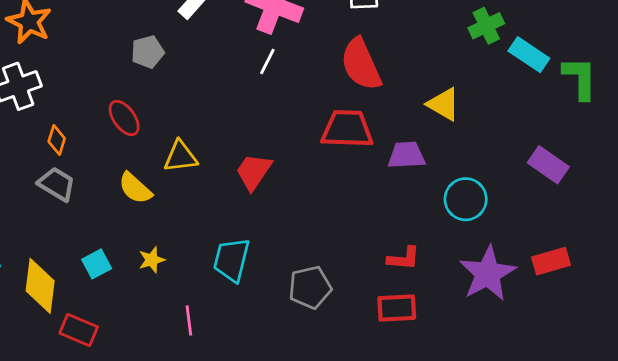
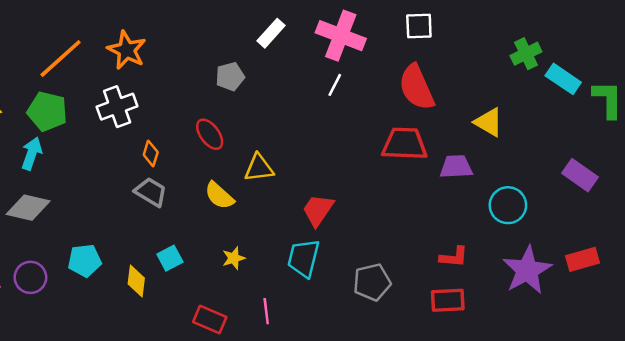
red trapezoid: (254, 172) -> (318, 210), moved
cyan square: (97, 264) -> (170, 258), moved
yellow diamond: (40, 286) -> (136, 281), size x0.7
red rectangle: (79, 330) -> (210, 319), moved

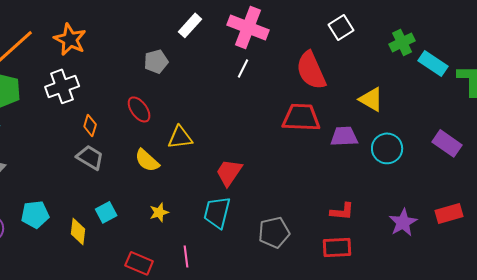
white square: (419, 26) -> (341, 27), moved, turned -30
cyan circle: (508, 205) -> (387, 148), moved
purple star: (527, 270) -> (403, 222), size x0.7

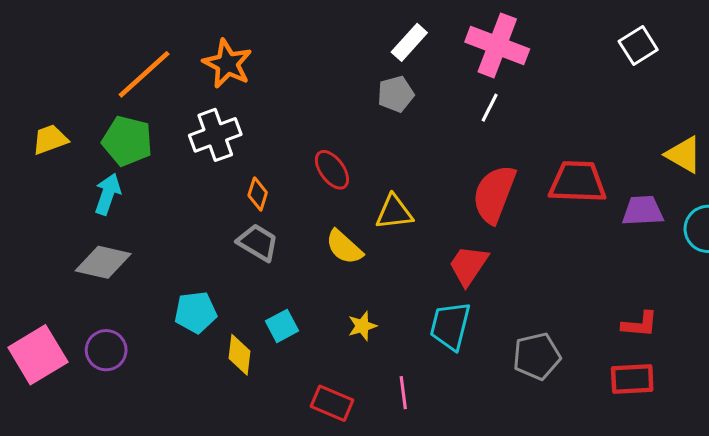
gray pentagon: (156, 61) -> (396, 94), moved
red semicircle: (311, 70) -> (494, 194), moved, turned 45
cyan pentagon: (35, 214) -> (196, 312), moved

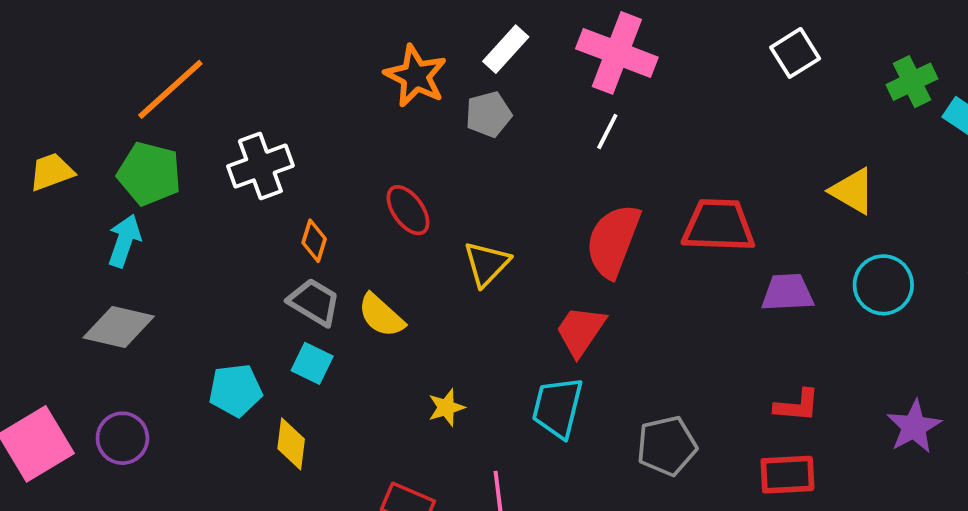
orange star: (227, 64) -> (416, 76), moved
purple trapezoid: (643, 211) -> (787, 293), moved
yellow triangle: (394, 212) -> (487, 264), turned -39
yellow semicircle: (344, 247) -> (381, 316), moved
cyan square: (282, 326) -> (312, 363), moved, turned -36

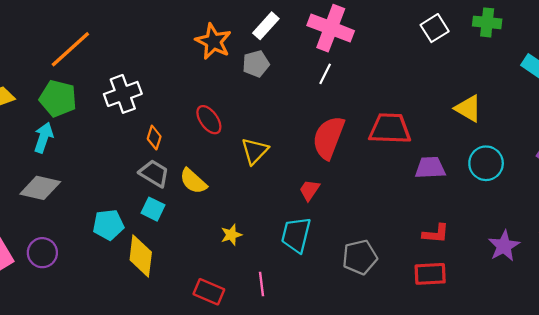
green cross: (912, 82) -> (487, 22), moved, turned 32
red trapezoid: (580, 331) -> (309, 190), size x0.7
yellow diamond: (291, 444) -> (141, 256), size x1.4

